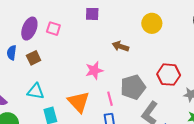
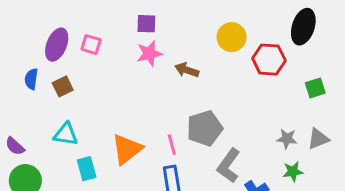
pink star: (94, 70) -> (149, 54), moved
red hexagon: (169, 75) -> (269, 60), moved
orange triangle: (79, 102) -> (127, 149), turned 35

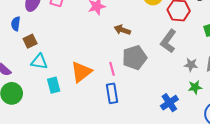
brown arrow: (187, 70) -> (122, 30), moved
brown square: (63, 86) -> (30, 41), moved
gray L-shape: (229, 166) -> (168, 41), moved

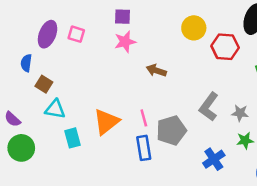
brown square: (30, 41) -> (44, 84), turned -32
gray L-shape: (168, 41) -> (209, 107), moved
gray pentagon: (135, 58) -> (171, 130), moved

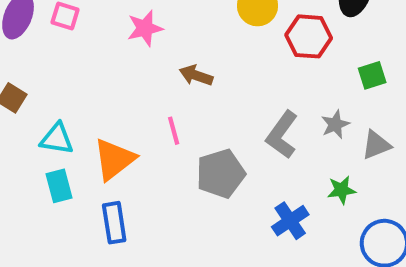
cyan triangle: (55, 109) -> (57, 139), moved
gray star: (240, 113) -> (335, 124), moved, turned -30
pink line: (144, 118) -> (174, 131), moved
blue rectangle: (144, 148) -> (114, 223), moved

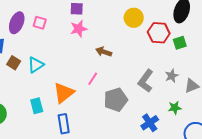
green square: (372, 75) -> (180, 43), moved
pink line: (174, 131) -> (93, 79), turned 48
cyan triangle: (57, 139) -> (36, 65), moved, turned -42

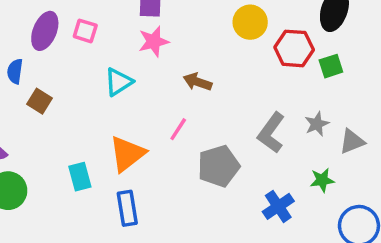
cyan triangle: (36, 65) -> (119, 82), moved

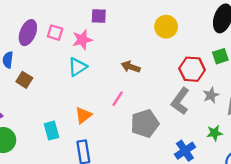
pink star: (154, 41) -> (82, 40), moved
red hexagon: (294, 48) -> (192, 69), moved
orange triangle: (127, 154) -> (83, 115), size x0.7

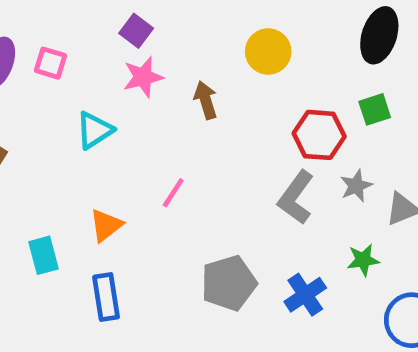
purple square: (99, 16) -> (136, 31), turned 35
pink star: (82, 40) -> (143, 77), moved
brown arrow: (131, 67) -> (206, 100), moved, turned 54
gray pentagon: (145, 124) -> (229, 283), moved

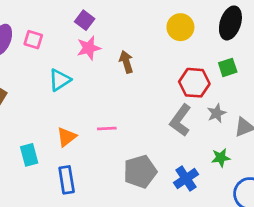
yellow circle: (268, 52) -> (180, 27), moved
pink line: (173, 193) -> (107, 129), moved, turned 54

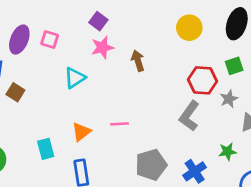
gray star: (217, 113) -> (229, 99), moved

